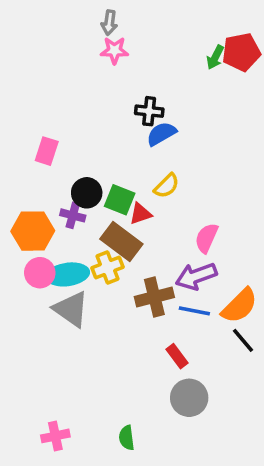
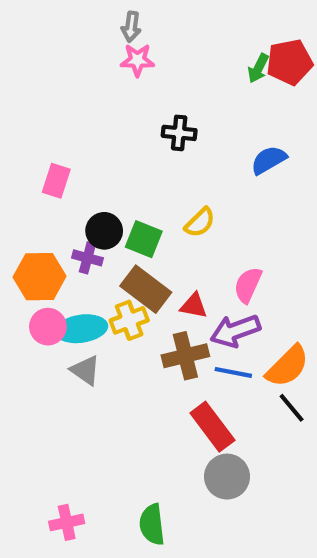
blue semicircle: (161, 134) -> (269, 160), moved
red triangle: (141, 214) -> (194, 306), moved, turned 30
gray triangle: (71, 309) -> (85, 370), size x0.7
red rectangle: (177, 356) -> (212, 427), size x1.6
green semicircle: (127, 438) -> (152, 524), size x1.4

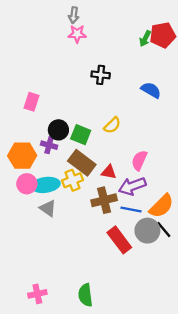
blue semicircle: (269, 160) -> (151, 90), turned 60
gray circle: (227, 477) -> (147, 231), moved

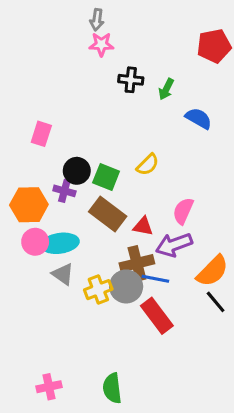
green arrow: (145, 39) -> (166, 89), moved
black cross: (101, 75) -> (131, 80), moved
yellow cross: (72, 180) -> (98, 290), moved
blue line: (131, 210) -> (155, 279), moved
gray circle: (147, 231) -> (126, 286), moved

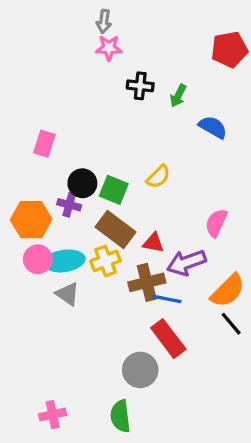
pink semicircle: (183, 211) -> (216, 223), moved
gray circle: (126, 286) -> (140, 370), moved
yellow cross: (98, 290) -> (106, 261), moved

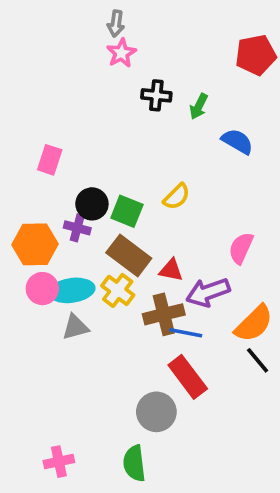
pink star: (109, 48) -> (121, 53), turned -30
yellow cross: (106, 261) -> (118, 290), turned -32
gray triangle: (68, 294) -> (75, 327), turned -50

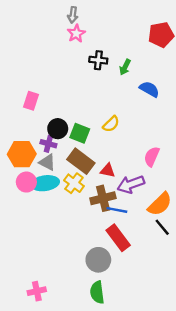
gray triangle: (75, 327) -> (47, 162), moved, turned 42
green semicircle: (134, 463) -> (97, 292), moved

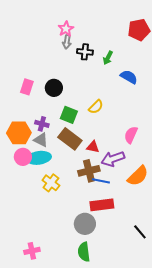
gray arrow: (73, 15) -> (67, 42), moved
black circle: (58, 129) -> (54, 88), moved
yellow cross: (74, 183) -> (51, 183), moved
black line: (162, 227) -> (140, 232), moved
red rectangle: (118, 238) -> (102, 205), turned -60

